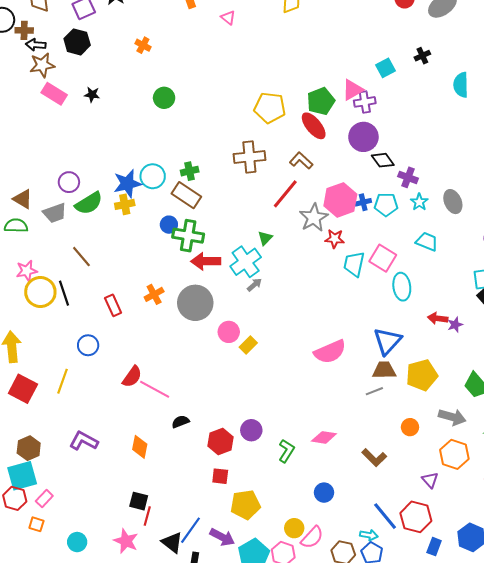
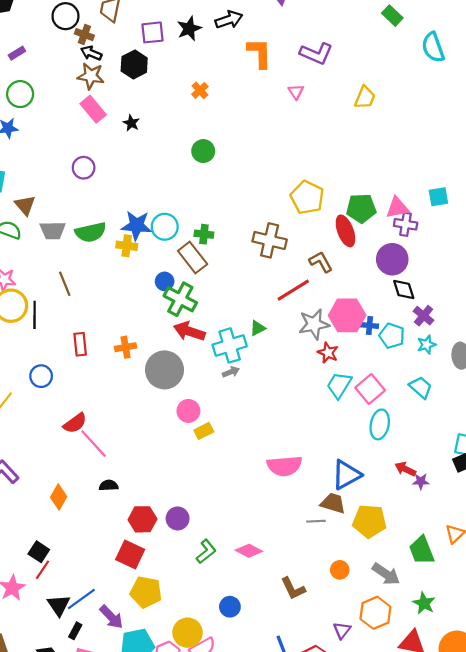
purple circle: (69, 182) -> (84, 168), moved
red square: (220, 476) -> (130, 555), size x1.5
yellow circle: (294, 528) -> (188, 633), size x1.4

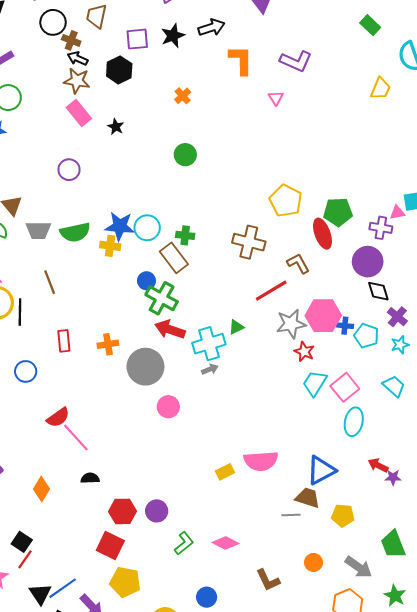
yellow trapezoid: (365, 97) -> (380, 89), moved
pink triangle: (397, 208) -> (397, 213), moved, size x0.7
yellow rectangle: (204, 431) -> (225, 472), moved
yellow pentagon: (369, 521) -> (343, 515), size x0.7

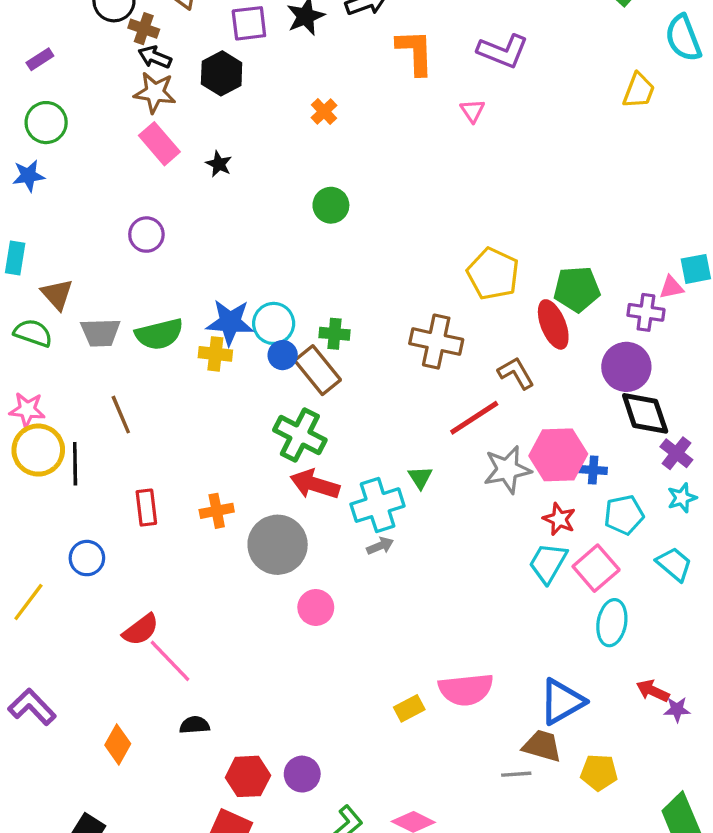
blue circle: (146, 281) -> (283, 355), moved
black diamond: (378, 291) -> (645, 413), size x1.4
green triangle: (236, 327) -> (420, 477), turned -35
cyan pentagon: (366, 336) -> (624, 515), moved, turned -30
red star: (304, 352) -> (559, 519), moved

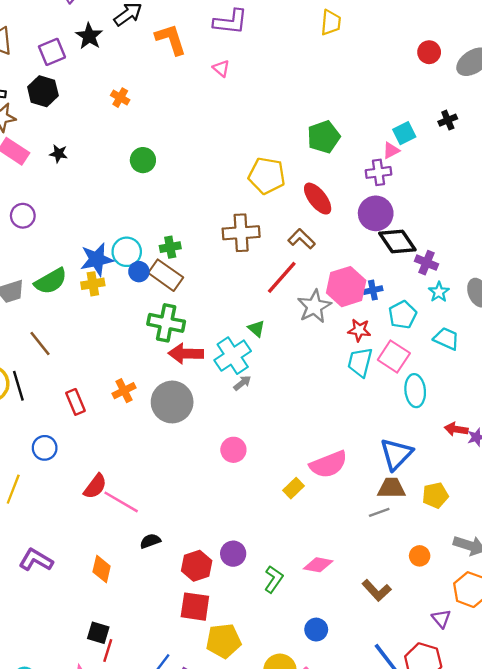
green pentagon: (577, 289) -> (324, 137), moved
pink circle: (316, 607) -> (233, 450), moved

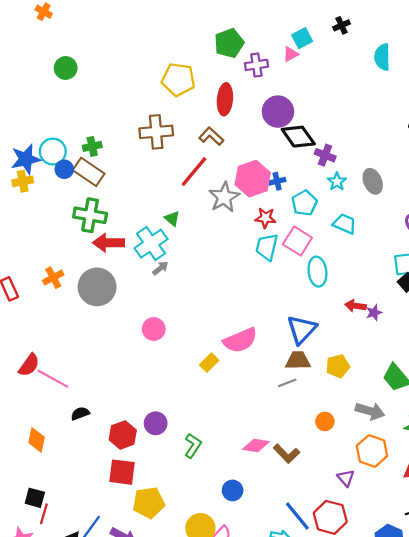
purple cross: (379, 172) -> (256, 65), moved
red ellipse: (318, 199) -> (225, 99), turned 44
pink diamond: (318, 565) -> (256, 445), moved

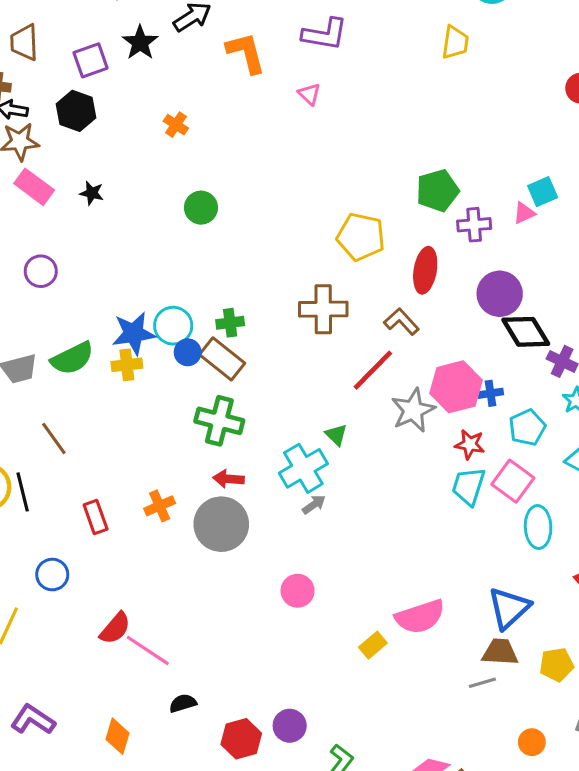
red arrow: (109, 243) -> (229, 479), moved, size x0.7

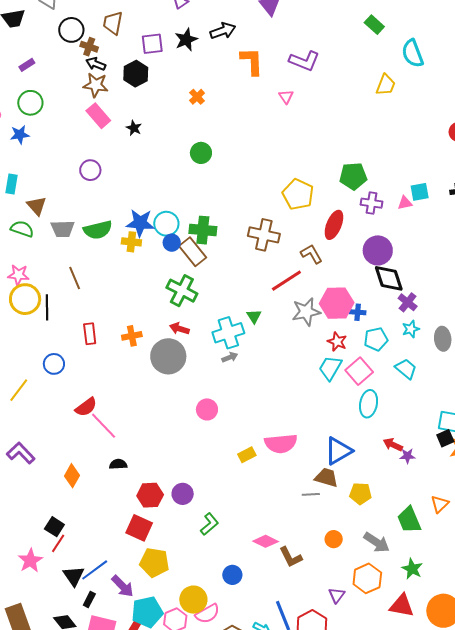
green cross: (230, 323) -> (203, 230), size x1.5

